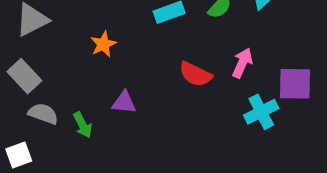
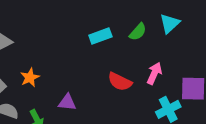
orange star: (103, 44) -> (30, 78), moved

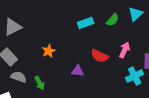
orange star: (30, 78) -> (49, 51), moved
purple triangle: (67, 102) -> (78, 71), moved

